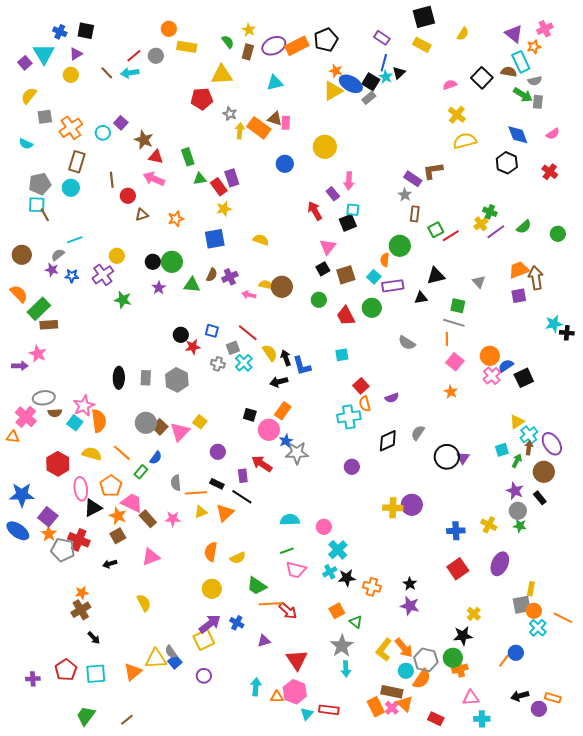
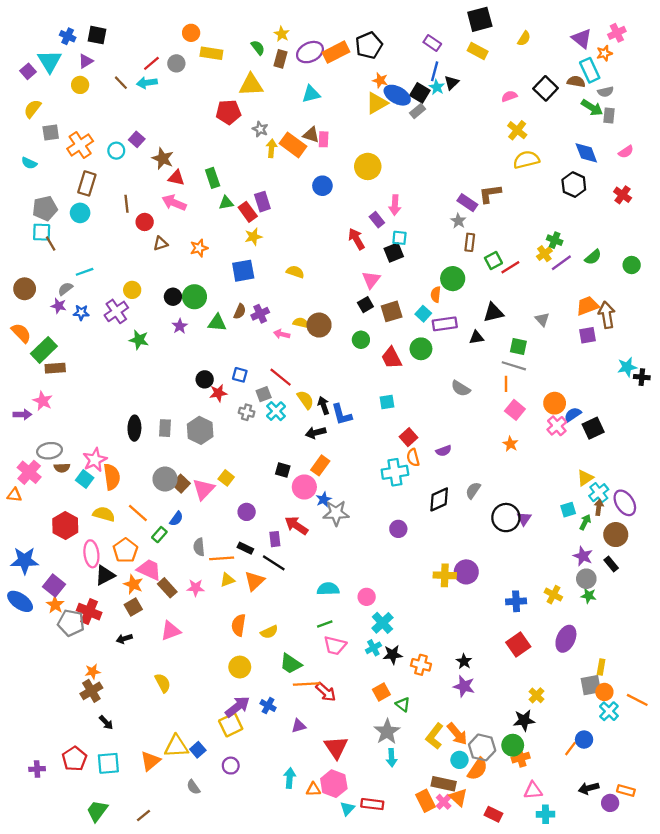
gray semicircle: (171, 652) -> (193, 787), moved

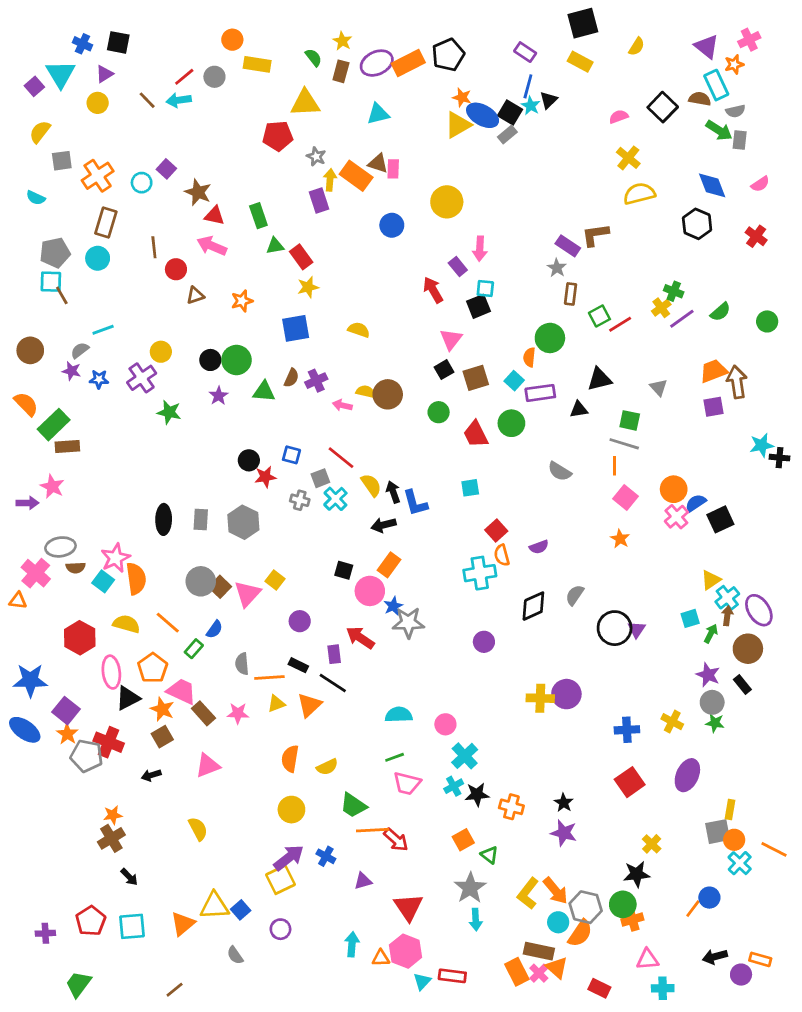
purple rectangle: (262, 202) -> (319, 201), moved
green trapezoid: (97, 811) -> (78, 984), moved

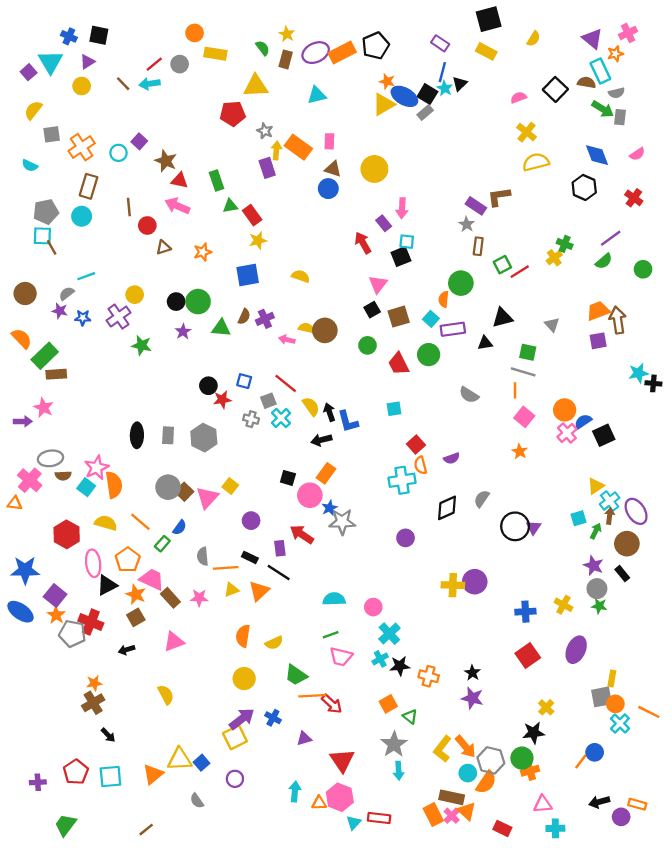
brown triangle: (378, 163) -> (333, 169), moved
purple line: (682, 319) -> (611, 238), moved

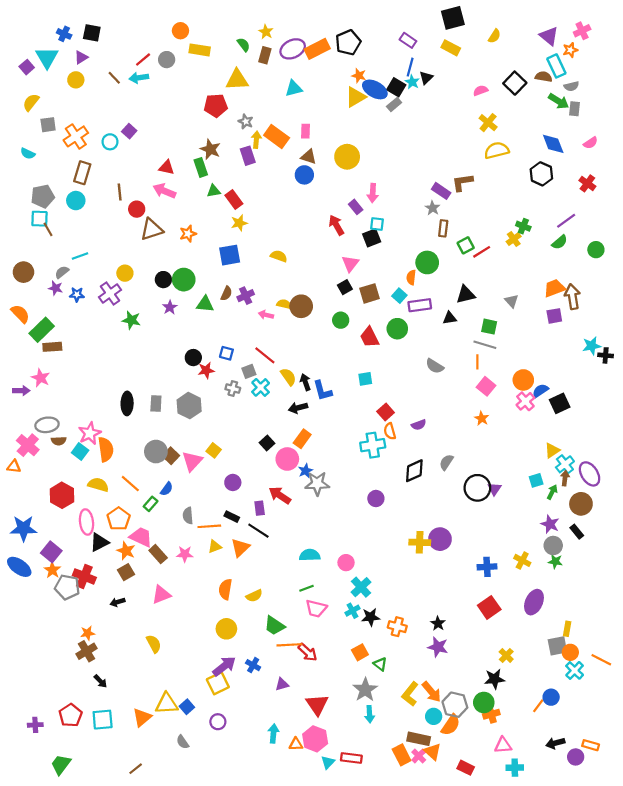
brown star: (166, 161) -> (210, 149), moved
brown triangle: (163, 247) -> (152, 229), size x1.6
black square: (288, 478) -> (267, 443), turned 32

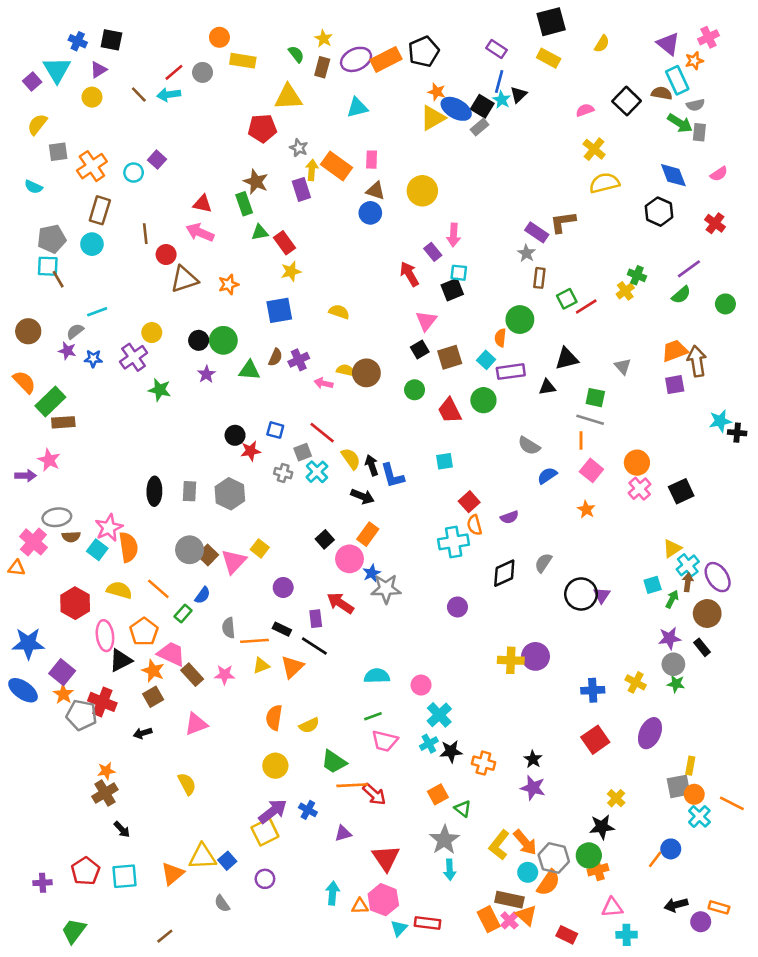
blue semicircle: (540, 391) -> (547, 476), moved
black arrow: (298, 408) -> (363, 496), turned -144
purple star: (550, 524) -> (669, 638), turned -30

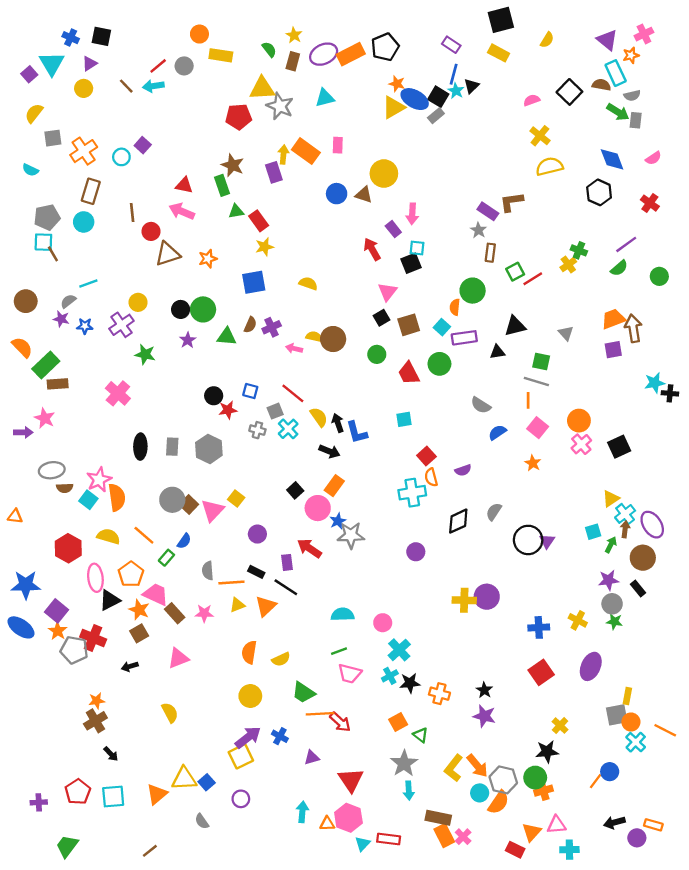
gray star: (299, 148) -> (280, 106), moved, size x1.6
brown triangle: (376, 191) -> (364, 195), moved
pink cross: (33, 542) -> (118, 393), moved
brown rectangle: (509, 900) -> (438, 818), moved
orange triangle: (526, 915) -> (532, 832), moved, turned 30

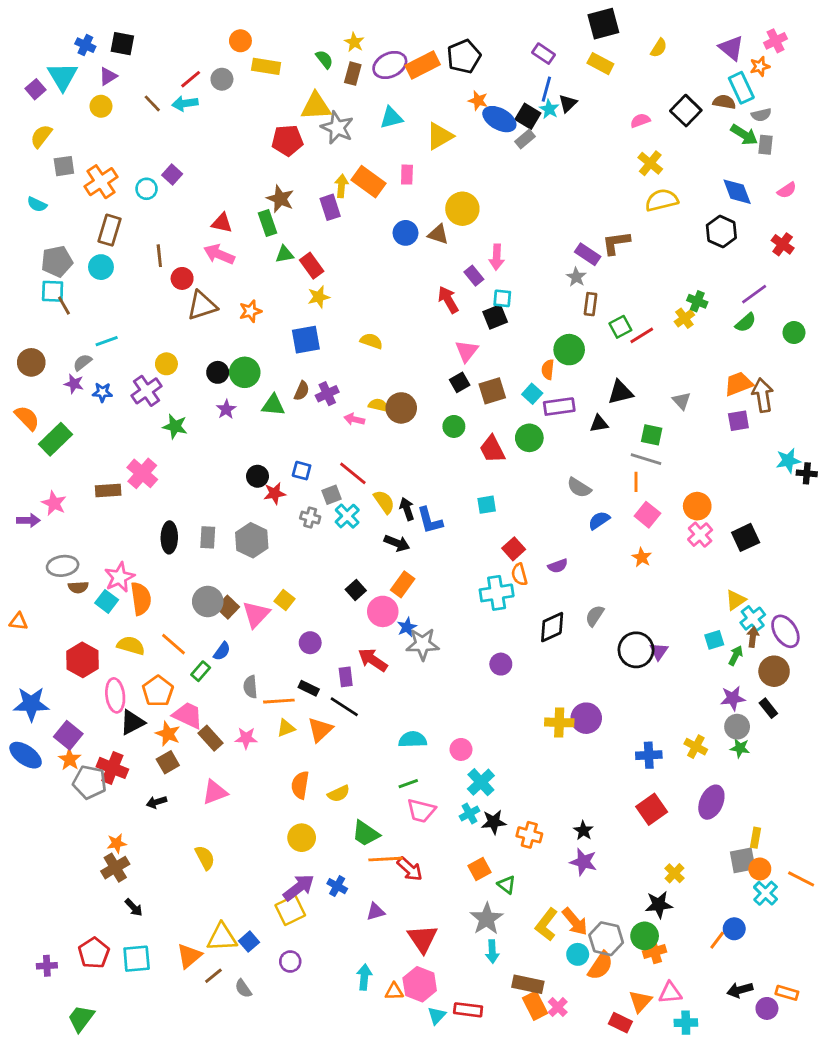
yellow triangle: (393, 107) -> (440, 136), moved
brown rectangle: (58, 384) -> (108, 490), moved
brown line: (150, 851) -> (213, 976), moved

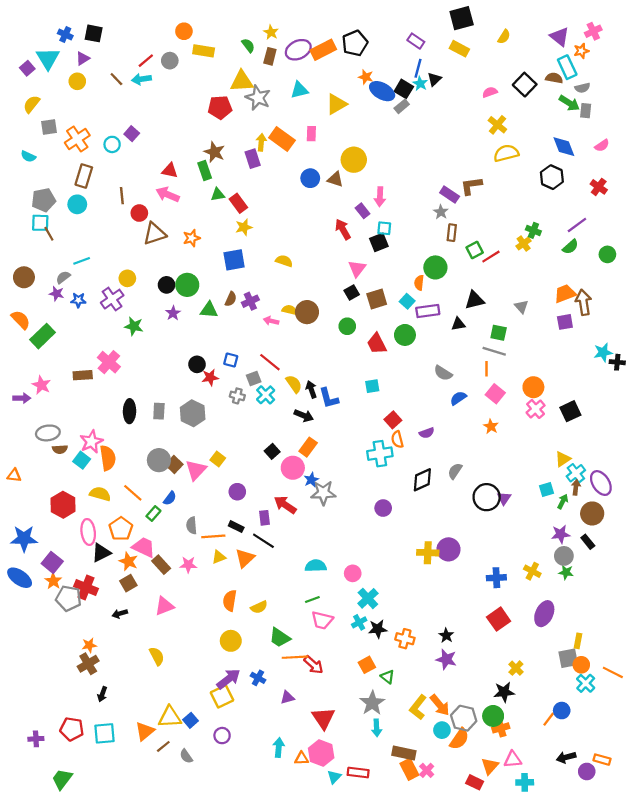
black arrow: (134, 907) -> (102, 694), turned 64
red pentagon: (94, 953) -> (72, 729), turned -30

